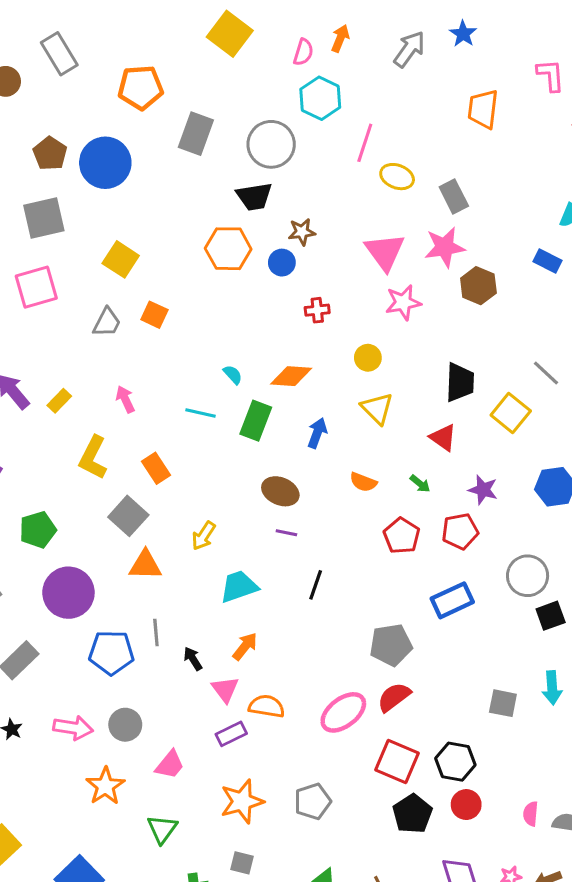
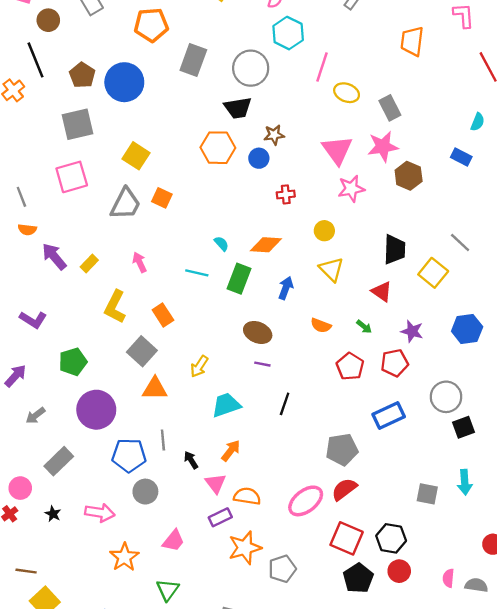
gray trapezoid: (107, 322) -> (126, 204), size x1.4
gray circle: (125, 725) -> (145, 492), moved
orange star: (242, 801) -> (245, 548), moved

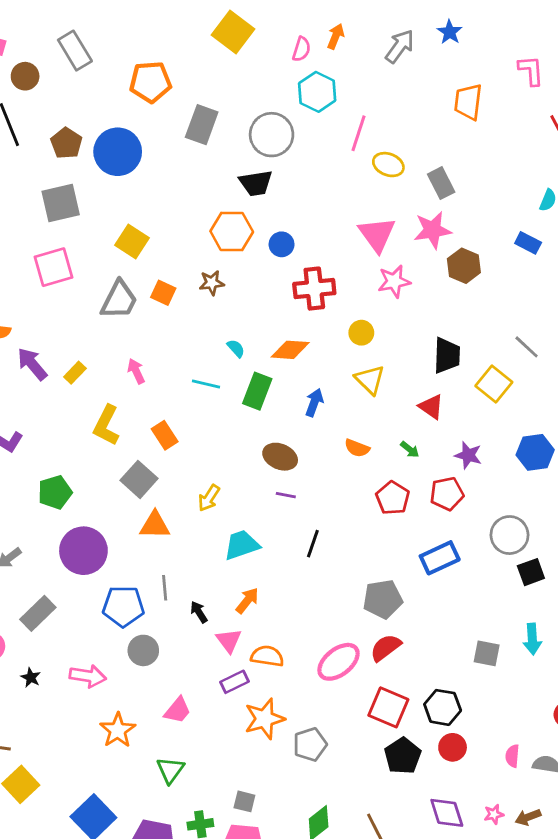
brown star: (274, 135) -> (212, 283), moved
red cross: (286, 194) -> (314, 289), size x1.8

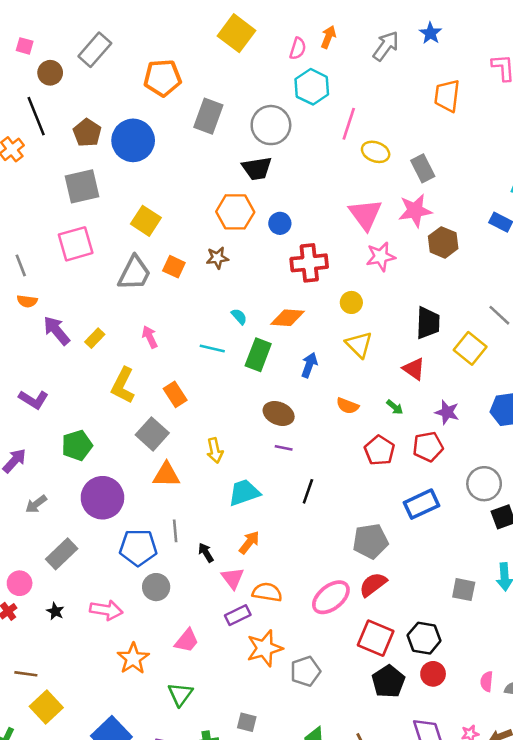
gray rectangle: (75, 51) -> (95, 50), turned 72
yellow arrow: (209, 498) -> (215, 451), turned -45

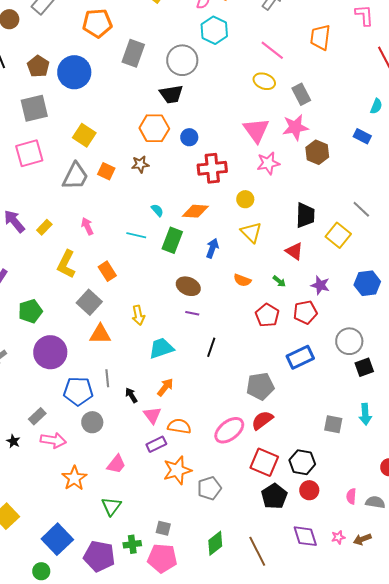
pink line: (349, 124) -> (272, 50), moved, turned -70
gray rectangle: (62, 554) -> (37, 416), moved, size x0.7

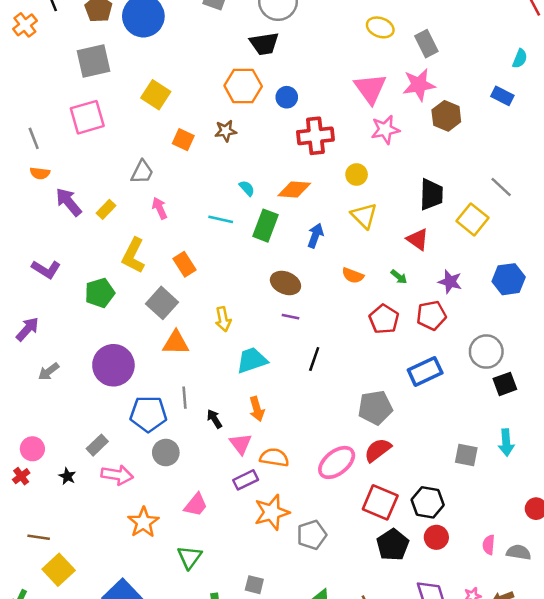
gray trapezoid: (75, 176) -> (142, 172), moved, size x0.7
green pentagon: (30, 311) -> (100, 293), moved
orange arrow: (165, 387) -> (257, 409), turned 126

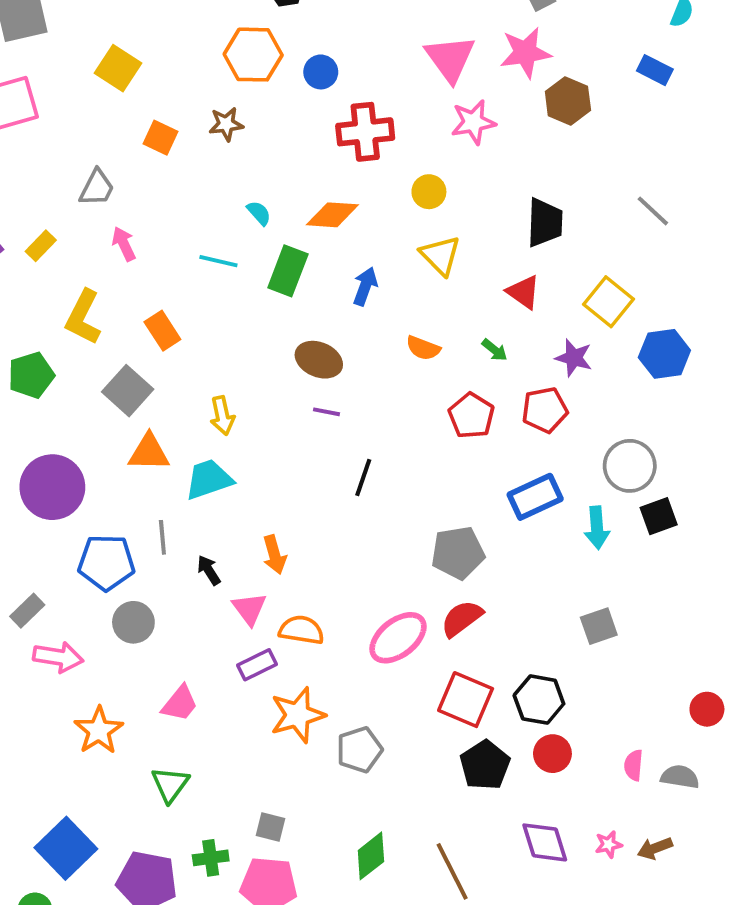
yellow square: (472, 219) -> (608, 302), moved
cyan trapezoid: (252, 360) -> (209, 479), moved
cyan arrow: (506, 443) -> (597, 528), moved
gray square: (466, 455) -> (599, 626), turned -30

